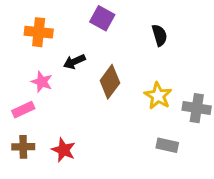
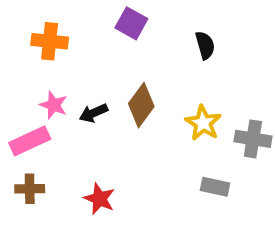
black arrow: (74, 62) -> (93, 113), moved
pink rectangle: (23, 110) -> (30, 141), size x1.4
red star: (63, 150) -> (99, 199), moved

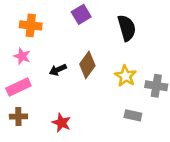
purple square: (131, 23) -> (81, 14), turned 30
black semicircle: (205, 45) -> (127, 28), size x1.5
pink star: (54, 105) -> (22, 56), moved

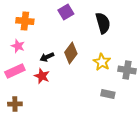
brown cross: (18, 117) -> (15, 104), moved
red star: (61, 123) -> (42, 76), moved

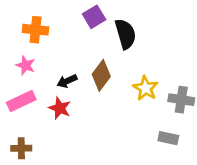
black semicircle: (103, 23) -> (126, 34), moved
gray rectangle: (108, 94) -> (168, 138), moved

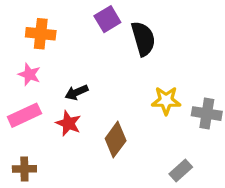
brown diamond: (101, 75) -> (116, 140), moved
yellow star: (145, 88) -> (166, 101), turned -30
gray rectangle: (168, 138) -> (181, 171), moved, turned -54

